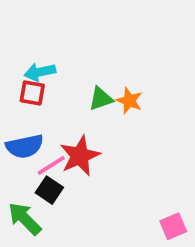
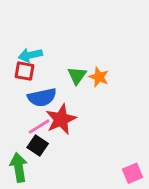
green triangle: (101, 99) -> (77, 75), turned -36
blue semicircle: (25, 146) -> (42, 97), moved
green arrow: (25, 219) -> (19, 167), turned 36

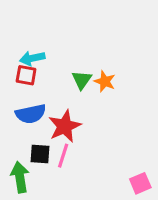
blue semicircle: (42, 97) -> (31, 114), moved
pink line: (39, 127) -> (63, 156), moved, turned -40
black square: (38, 146) -> (40, 154), turned -30

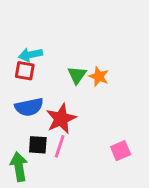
pink square: (140, 183) -> (121, 151), moved

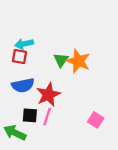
orange star: (99, 77) -> (78, 61), size x1.5
pink square: (121, 151) -> (96, 120), turned -35
green arrow: (19, 167) -> (15, 133), turned -55

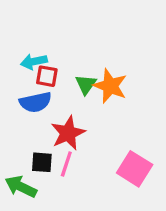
red square: (19, 57) -> (47, 76), moved
blue semicircle: (23, 85) -> (35, 102), moved
pink square: (96, 120) -> (135, 169), size x1.5

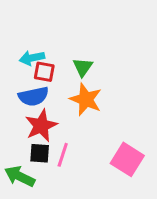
green triangle: (86, 84) -> (83, 67), moved
orange star: (110, 86) -> (86, 99), moved
red star: (68, 133) -> (41, 126), moved

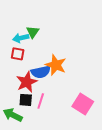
green triangle: (83, 67) -> (33, 32), moved
red square: (44, 72) -> (18, 54), moved
blue semicircle: (33, 96) -> (41, 72), moved

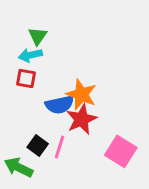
green triangle: (33, 32) -> (38, 36), moved
red star: (27, 82) -> (81, 119), moved
black square: (26, 100) -> (38, 146), turned 32

